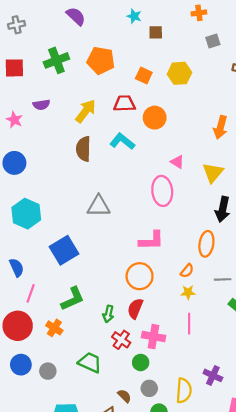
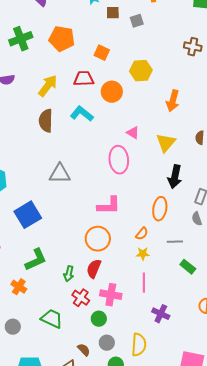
gray square: (213, 41) -> (137, 21), moved
yellow hexagon: (179, 73) -> (141, 71), moved
purple cross: (213, 375) -> (161, 314), moved

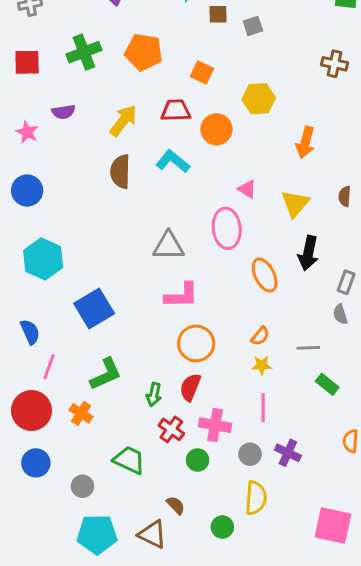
gray triangle: (60, 174) -> (168, 246), moved
pink L-shape: (109, 206) -> (182, 295), moved
orange ellipse: (160, 209) -> (265, 275), moved, turned -35
gray circle: (13, 327) -> (82, 486), moved
gray circle: (107, 343) -> (250, 454), moved

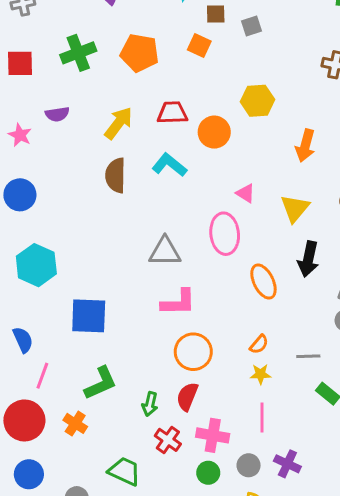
orange square: (202, 73) -> (199, 45), moved
blue square: (94, 309) -> (89, 316), turned 33
green circle: (198, 460) -> (208, 473), moved

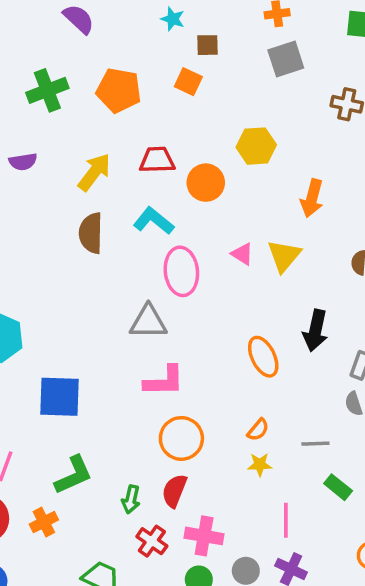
gray square: (252, 26) -> (286, 59), moved, size x1.5
yellow triangle: (295, 208) -> (284, 256), moved
pink ellipse: (225, 234) -> (181, 271), moved
pink line: (262, 417) -> (286, 520), moved
orange cross: (75, 423) -> (44, 522), turned 30

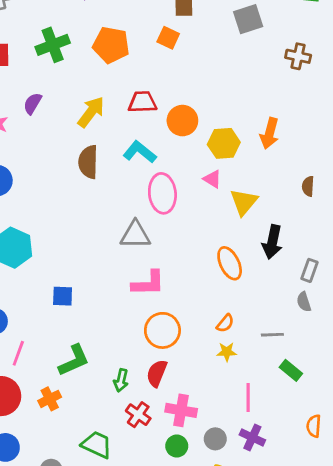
yellow hexagon: (256, 146) -> (224, 143), moved
purple semicircle: (23, 162) -> (33, 103), turned 130
yellow triangle: (284, 256) -> (244, 202), moved
blue square: (60, 397) -> (63, 296), size x0.6

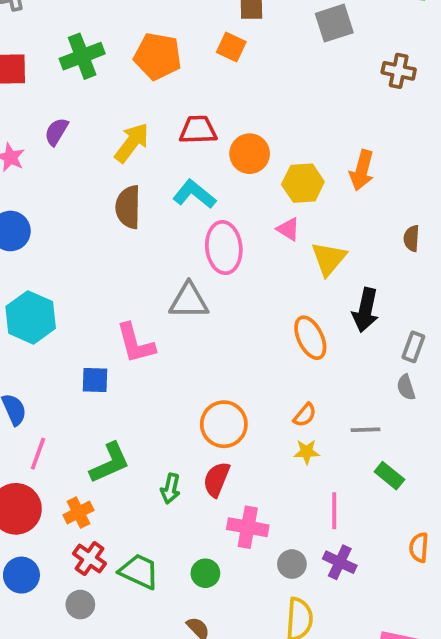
pink L-shape: (148, 283) -> (136, 343), moved, turned 76
red cross: (138, 415) -> (90, 559), moved
green circle: (177, 446) -> (205, 573), moved

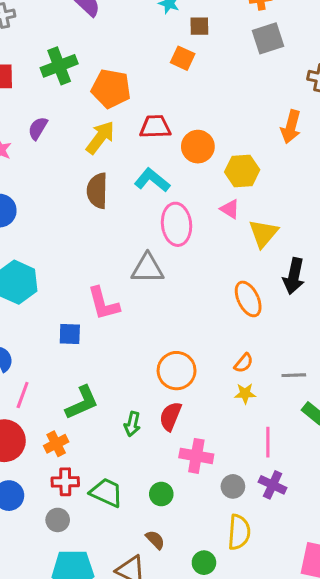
orange pentagon: (158, 56) -> (111, 89), moved
orange arrow: (362, 170) -> (291, 127), moved
red cross: (90, 559) -> (65, 482), turned -36

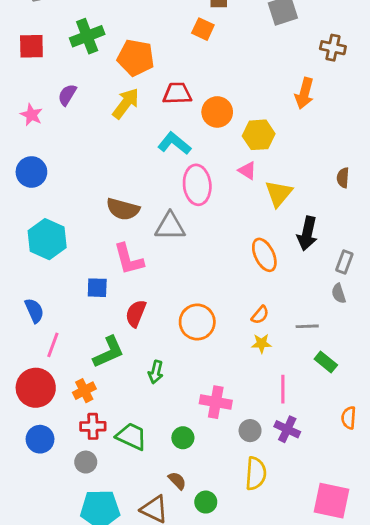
brown semicircle: (97, 191) -> (123, 209), moved, turned -76
red semicircle: (170, 416) -> (136, 313), moved
green circle: (204, 563) -> (206, 502), moved

